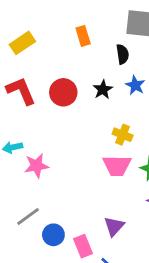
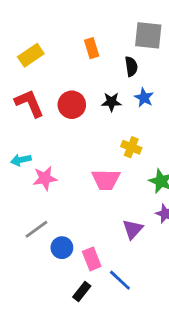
black star: (103, 90) -> (111, 102), turned 30
pink trapezoid: (117, 166) -> (106, 180), moved
purple triangle: (114, 226) -> (133, 229), moved

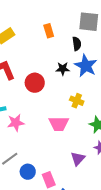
blue star: (144, 98) -> (86, 66), size x1.6
red circle: (72, 105) -> (35, 83), moved

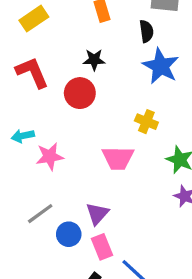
black star: (63, 69) -> (94, 60), moved
purple triangle: (78, 159) -> (97, 214), moved

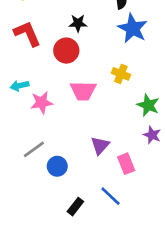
pink trapezoid: (118, 158) -> (83, 91), moved
purple triangle: (97, 214) -> (100, 145), moved
pink rectangle: (102, 247) -> (126, 164), moved

